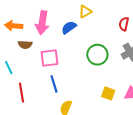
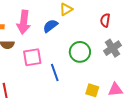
blue line: (54, 84) -> (55, 73), moved

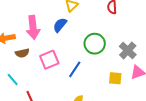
gray cross: (112, 48) -> (128, 50), moved
blue line: (55, 73) -> (75, 69), turned 66

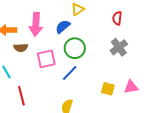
green circle: (95, 44) -> (75, 48), moved
gray cross: (128, 50) -> (119, 47), moved

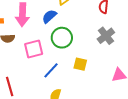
blue line: (70, 73) -> (51, 70), moved
yellow square: (108, 89) -> (80, 64), moved

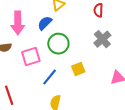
yellow square: (80, 64) -> (78, 69), turned -32

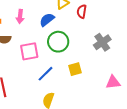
red semicircle: (98, 10) -> (82, 11), moved
pink arrow: (18, 23) -> (20, 16), size x0.6

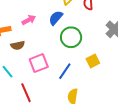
pink arrow: (20, 16) -> (29, 20), turned -112
pink square: (29, 51) -> (39, 63), moved

